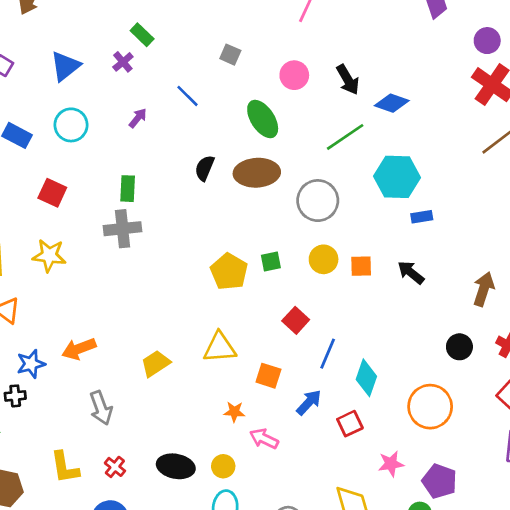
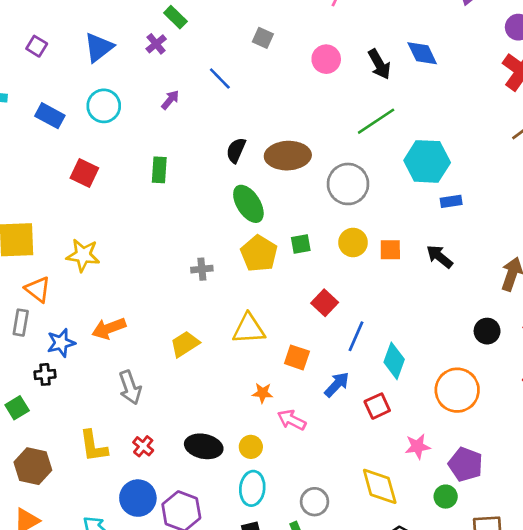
blue diamond: (392, 103) -> (422, 53), moved, turned 44
green ellipse: (263, 119) -> (248, 204), moved
gray cross: (123, 229) -> (202, 269), moved, size x0.6
yellow star: (49, 255) -> (83, 255), moved

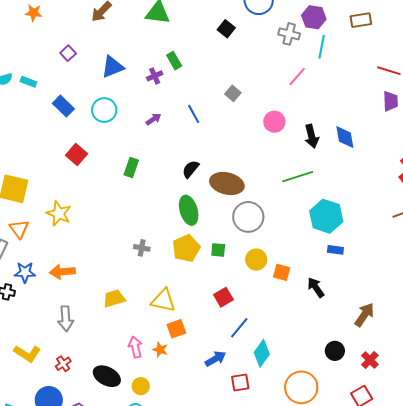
gray circle: (348, 184) -> (248, 217), moved
orange square: (297, 357) -> (176, 329), moved, turned 36
pink arrow: (292, 420) -> (135, 347), moved, turned 35
yellow L-shape: (93, 446) -> (27, 353), turned -64

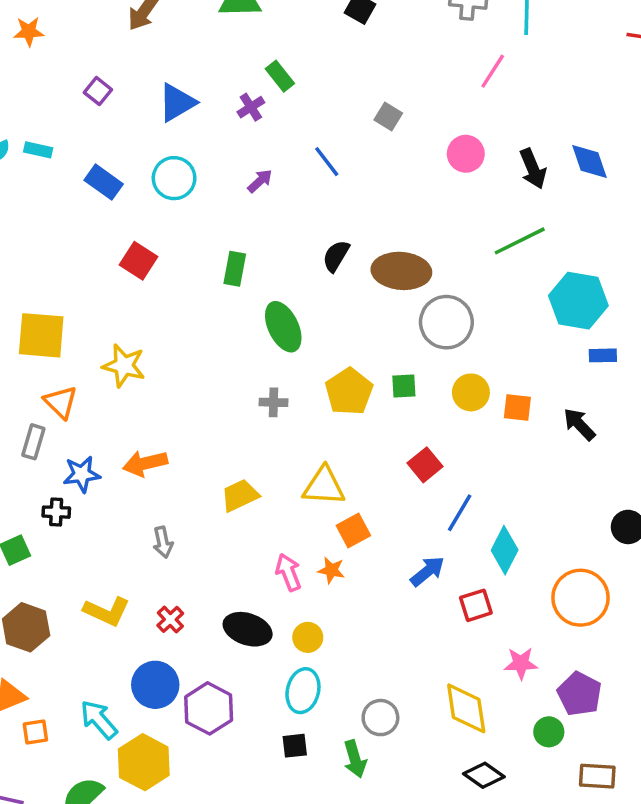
green ellipse: (189, 210) -> (283, 327), moved
gray arrow: (66, 319) -> (163, 542), size x0.7

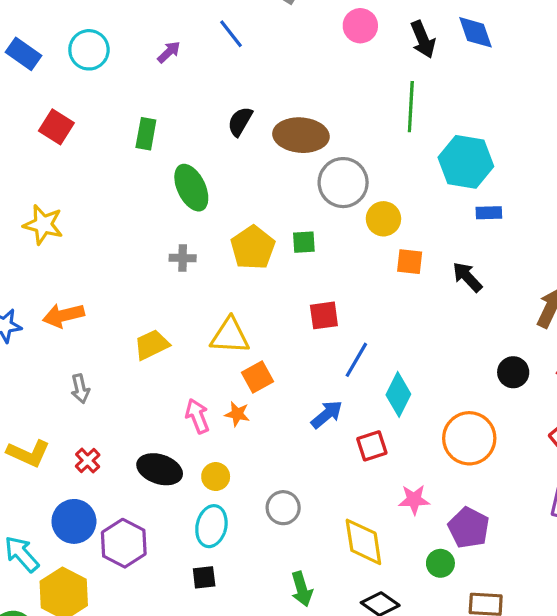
green line: (520, 241) -> (411, 107), turned -60
yellow circle: (471, 392) -> (383, 219), moved
red square: (425, 465) -> (324, 315), turned 32
gray circle: (380, 718) -> (283, 508), moved
green arrow: (355, 759) -> (302, 589), moved

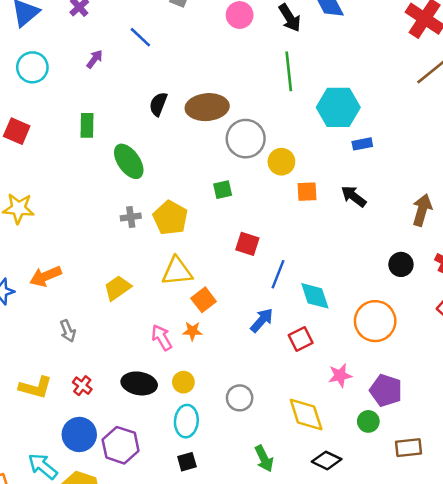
yellow pentagon: (253, 248) -> (170, 218), moved
red square: (324, 315) -> (247, 244), turned 35
cyan diamond: (398, 394) -> (315, 296), turned -36

